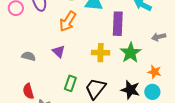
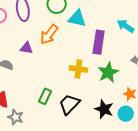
purple triangle: (59, 51) -> (26, 48), moved, turned -40

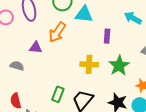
purple rectangle: (99, 42) -> (107, 36), size x0.6

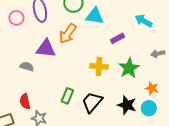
purple rectangle: (107, 36) -> (118, 38), turned 56
purple triangle: (36, 47) -> (46, 49), size x1.5

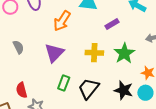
purple triangle: (46, 49) -> (54, 53), moved, turned -50
gray semicircle: (27, 67) -> (18, 47), moved, turned 48

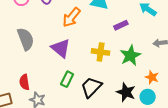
gray semicircle: (18, 47) -> (26, 39), size x1.6
purple triangle: (54, 53) -> (61, 48), turned -40

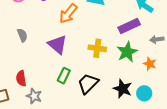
purple rectangle: (121, 25) -> (129, 26), moved, size x1.5
gray semicircle: (26, 39) -> (22, 35), size x0.6
orange star: (152, 77) -> (150, 64), moved

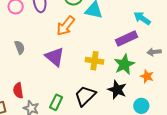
green rectangle: (64, 76) -> (56, 102), moved
black star: (123, 89) -> (117, 90), moved

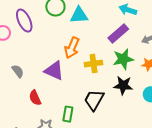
orange arrow: (66, 26) -> (72, 48), moved
green star: (124, 64) -> (123, 59), turned 30
red semicircle: (18, 91) -> (35, 98), moved

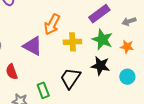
green star: (123, 59) -> (102, 40), turned 30
green rectangle: (68, 114) -> (43, 90), turned -35

